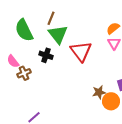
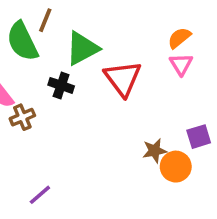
brown line: (51, 18) -> (45, 20), moved
green triangle: (58, 34) -> (82, 48), turned 40

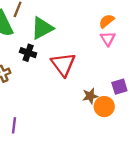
red triangle: (123, 78) -> (63, 64), moved
purple line: (40, 195) -> (14, 125), turned -42

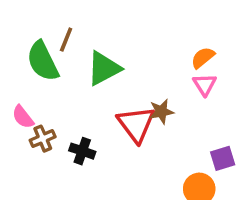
black cross: (28, 53) -> (82, 151), moved
brown star: (90, 96) -> (161, 112), moved

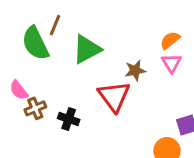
brown star: (161, 112) -> (135, 71), moved

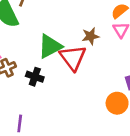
green triangle: (87, 49) -> (50, 46), moved

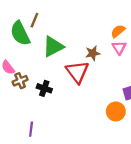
green triangle: (50, 46) -> (53, 47), moved

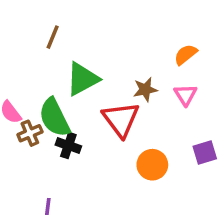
green semicircle: (20, 33) -> (54, 117), moved
pink triangle: (119, 48) -> (186, 95), moved
orange circle: (116, 111) -> (152, 165), moved

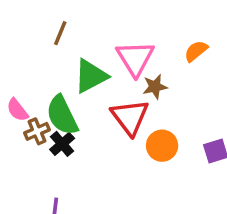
pink triangle: (186, 95) -> (135, 58), moved, size x1.6
black cross: (68, 145) -> (62, 144), moved, turned 30
orange circle: (152, 165) -> (162, 146), moved

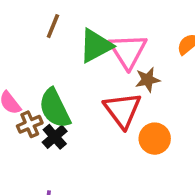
green triangle: (91, 76) -> (96, 46), moved

